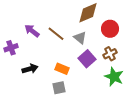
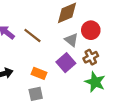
gray triangle: (80, 38) -> (71, 40), moved

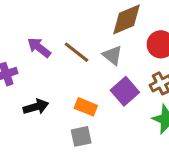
gray triangle: (71, 40) -> (112, 55), moved

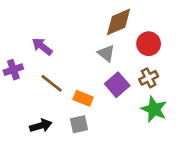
brown line: (76, 52) -> (52, 83), moved
black arrow: (36, 107) -> (41, 126), moved

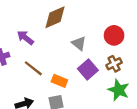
brown diamond: (119, 22) -> (55, 17), moved

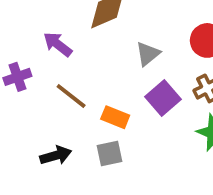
gray triangle: (79, 43) -> (148, 54), turned 42

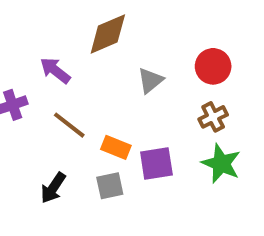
purple square: (163, 98) -> (156, 164), moved, turned 32
black arrow: (56, 155) -> (53, 188), turned 140

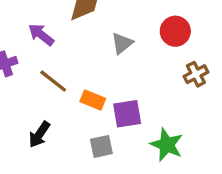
brown cross: (213, 117) -> (196, 74), moved
green star: (221, 164) -> (167, 145), moved
gray square: (110, 186) -> (101, 146), moved

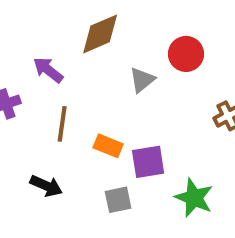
red circle: (175, 31) -> (186, 54), moved
brown line: (53, 81) -> (62, 124), turned 60
black arrow: (39, 134) -> (46, 186), turned -100

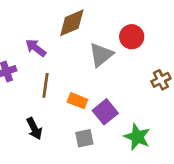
gray triangle: (142, 80) -> (101, 55), size x1.4
purple square: (148, 162) -> (105, 112), turned -30
black arrow: (46, 186) -> (34, 129), turned 40

